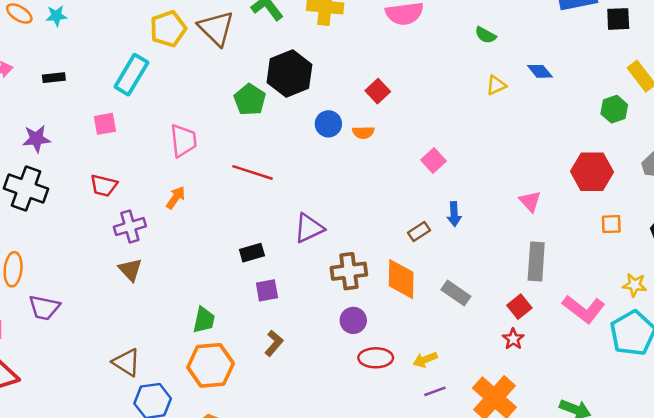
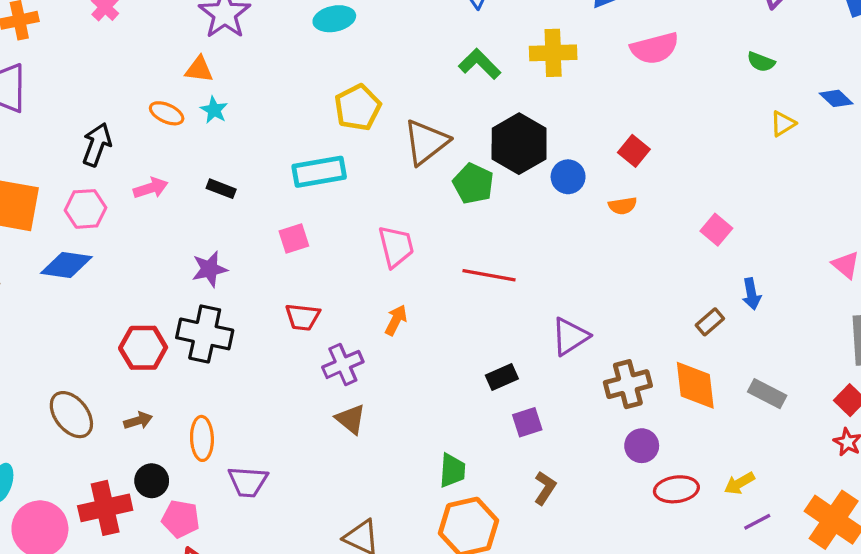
cyan star: (56, 16) -> (214, 110), turned -30
brown triangle: (216, 28) -> (426, 142), moved, turned 45
cyan rectangle: (131, 75) -> (319, 172), turned 57
black rectangle: (54, 78) -> (221, 189), turned 35
blue circle: (328, 124) -> (568, 177), moved

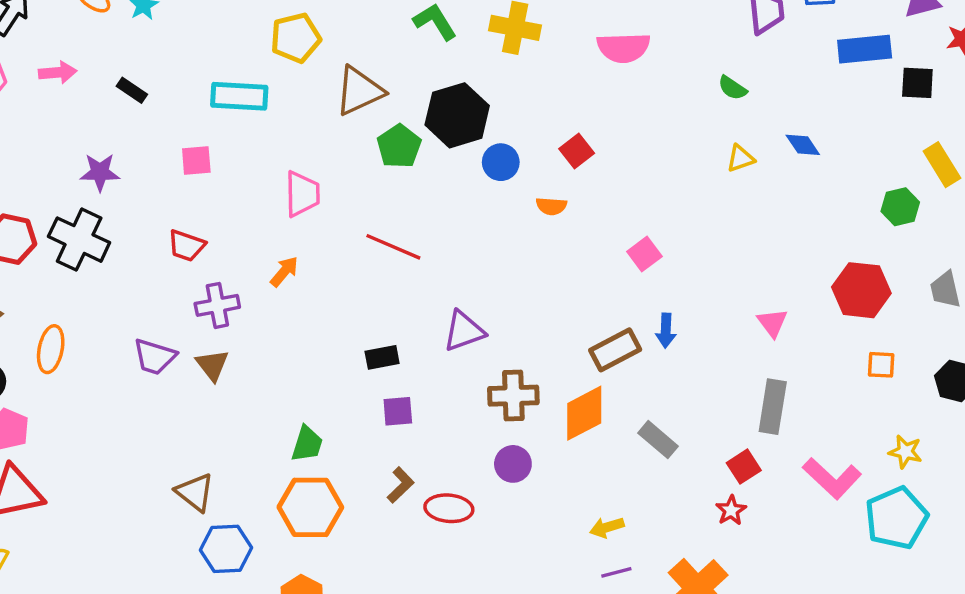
brown rectangle: (710, 322) -> (615, 350), size x1.6
orange diamond: (695, 385) -> (584, 413), turned 56
purple trapezoid: (248, 482) -> (155, 357), moved
red ellipse: (676, 489) -> (449, 508), moved

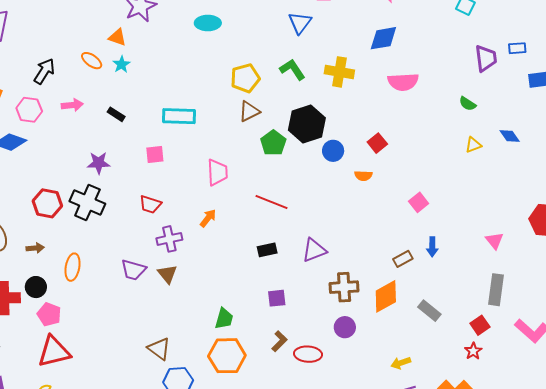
yellow pentagon: (296, 38) -> (245, 78), moved
brown triangle: (359, 91) -> (249, 111), size x0.7
brown rectangle: (615, 350) -> (403, 259), size x0.7
black rectangle: (382, 357) -> (267, 250), moved

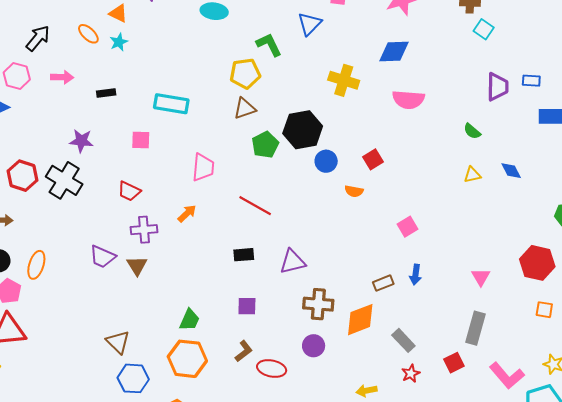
green L-shape: (292, 70) -> (269, 45), moved
black rectangle: (116, 114) -> (106, 93), turned -48
orange ellipse: (72, 267) -> (36, 265), moved
red star: (473, 351) -> (411, 374), moved

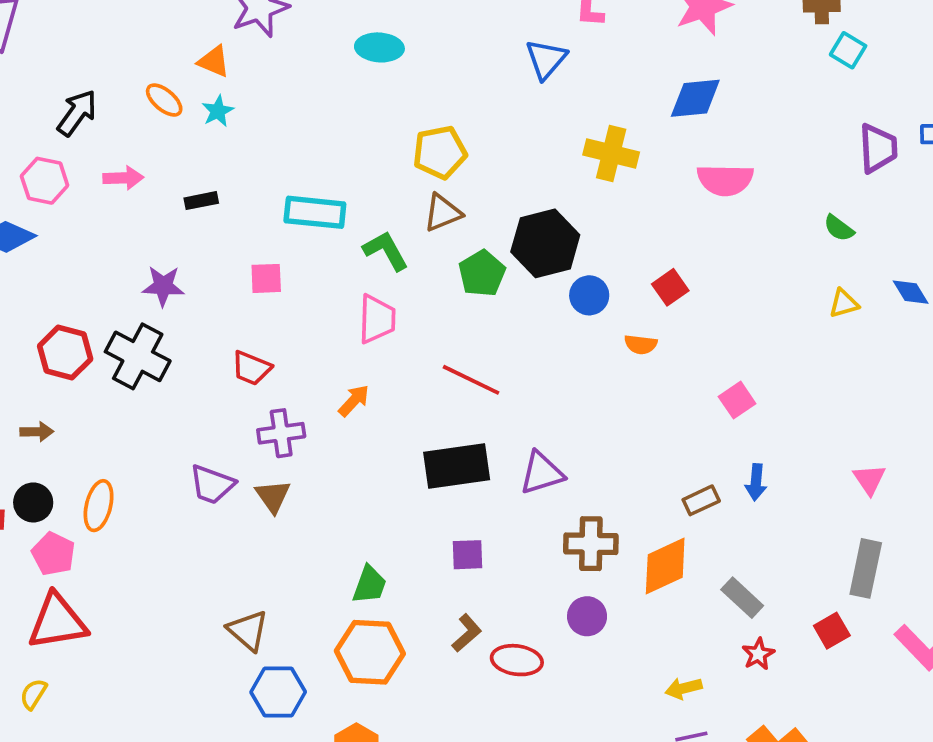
green L-shape: (269, 45) -> (386, 251), moved
black rectangle: (244, 255) -> (457, 466), size x1.8

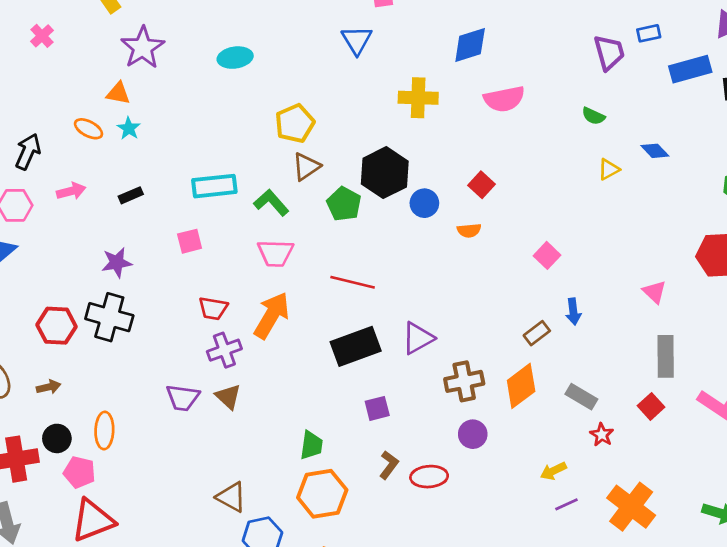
pink trapezoid: (377, 319) -> (275, 253), turned 102
red trapezoid: (251, 368) -> (213, 308), moved
orange arrow: (354, 401) -> (272, 315), size x1.8

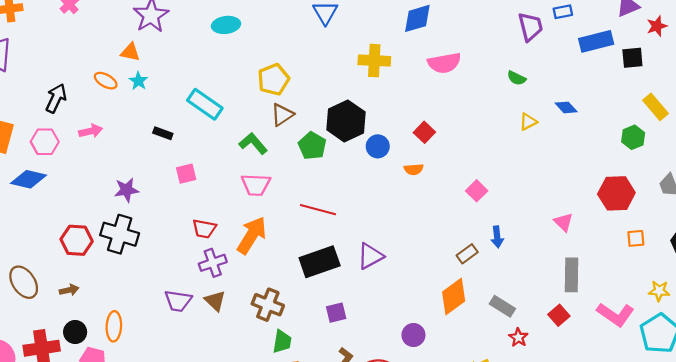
cyan rectangle: (214, 186) -> (205, 104), moved, turned 40
black rectangle: (131, 195) -> (163, 133), moved, turned 42
brown cross: (464, 381) -> (268, 305), moved, turned 32

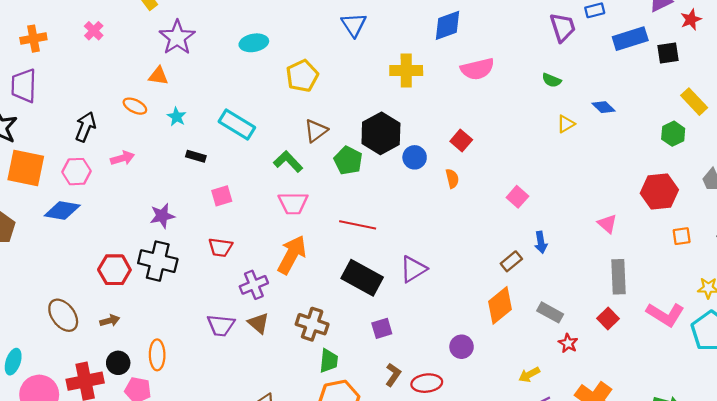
yellow pentagon: (273, 80) -> (302, 76), moved
cyan star: (138, 81) -> (177, 117), moved
orange semicircle: (414, 169) -> (452, 179), turned -96
red trapezoid: (204, 229) -> (220, 247), moved
black rectangle: (320, 262) -> (362, 278), turned 51

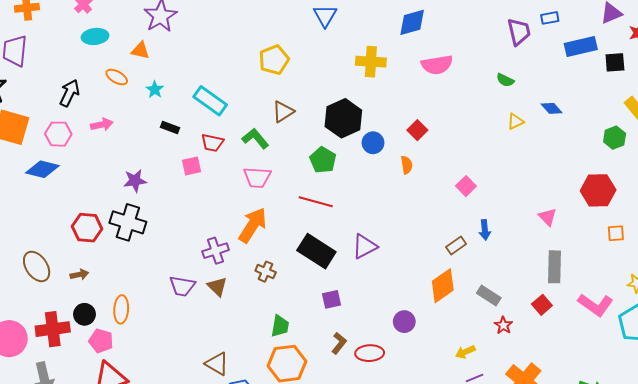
cyan ellipse: (254, 43) -> (95, 36), moved
green pentagon: (348, 160) -> (323, 160), moved
red trapezoid: (220, 247) -> (212, 143), moved
brown cross: (312, 324) -> (266, 272), moved, size x0.7

